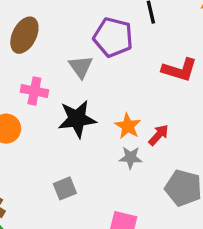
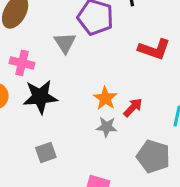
black star: (77, 119) -> (40, 97), moved

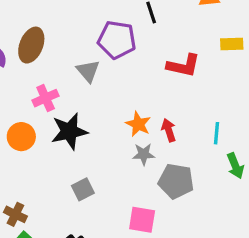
pink cross: (22, 63) -> (46, 98), turned -30
red arrow: (133, 108) -> (169, 130), turned -55
gray pentagon: (153, 156) -> (176, 181), moved

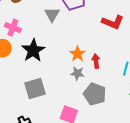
pink cross: (46, 98) -> (13, 28), moved, turned 35
black star: (69, 131) -> (33, 50), turned -30
gray square: (83, 189) -> (35, 89), size x1.5

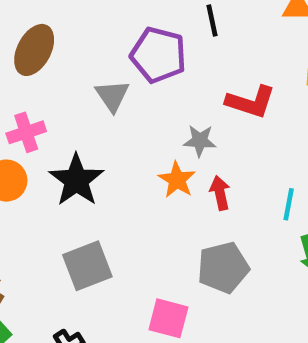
pink cross: (13, 28) -> (26, 132), turned -35
gray star: (77, 73) -> (200, 141), moved
gray pentagon: (95, 94) -> (223, 268), turned -30

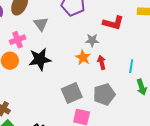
gray triangle: (112, 96) -> (41, 24), moved
black star: (76, 180) -> (40, 59), turned 30
gray square: (87, 266) -> (72, 93), moved

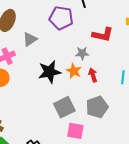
gray triangle: (41, 24) -> (30, 39), turned 35
black star: (40, 59) -> (49, 72), moved

